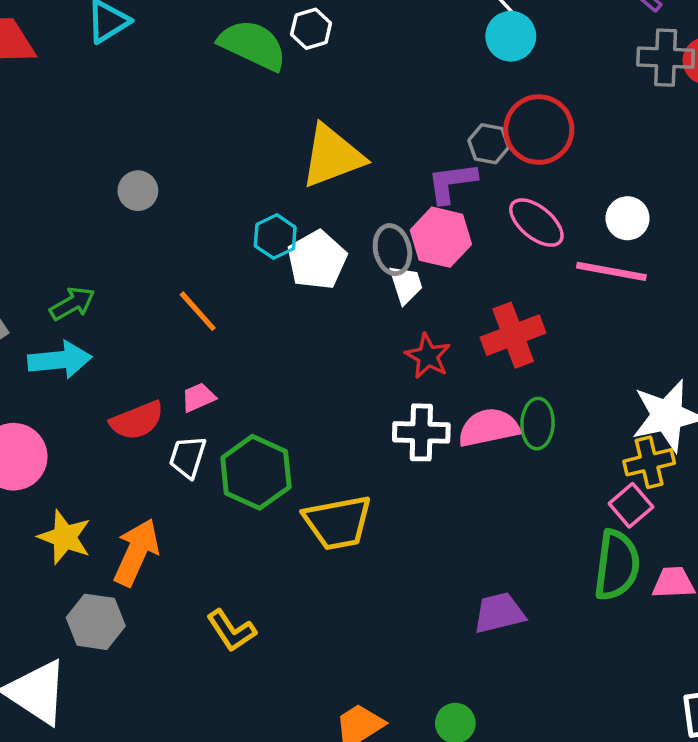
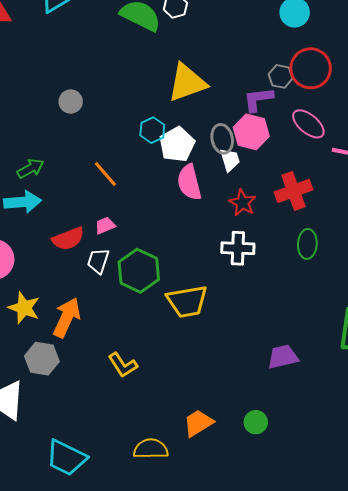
pink semicircle: (489, 428) -> (189, 182), moved, turned -93

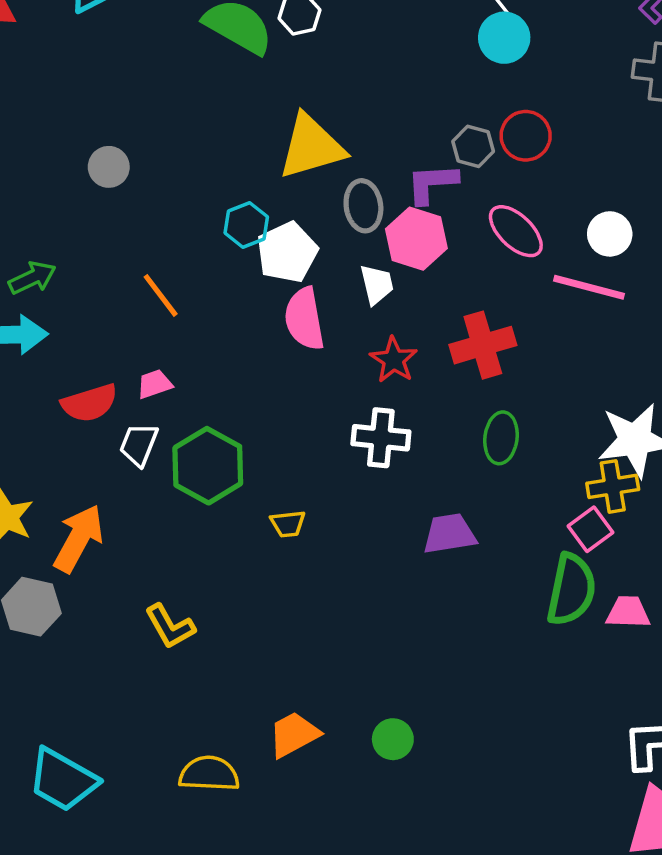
red circle: (311, 68) -> (526, 136), size x0.7
gray ellipse: (222, 139) -> (363, 206), moved
yellow trapezoid: (187, 301) -> (288, 524), size x0.5
purple trapezoid: (283, 357) -> (449, 534), moved

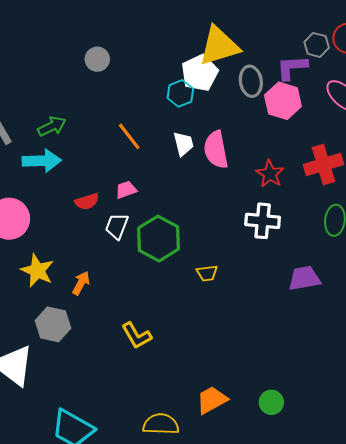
white pentagon: (287, 252) -> (200, 73), moved
white trapezoid: (377, 284) -> (184, 144), moved
red semicircle: (90, 403) -> (87, 201), size x0.7
orange arrow: (79, 538) -> (81, 283), size x0.6

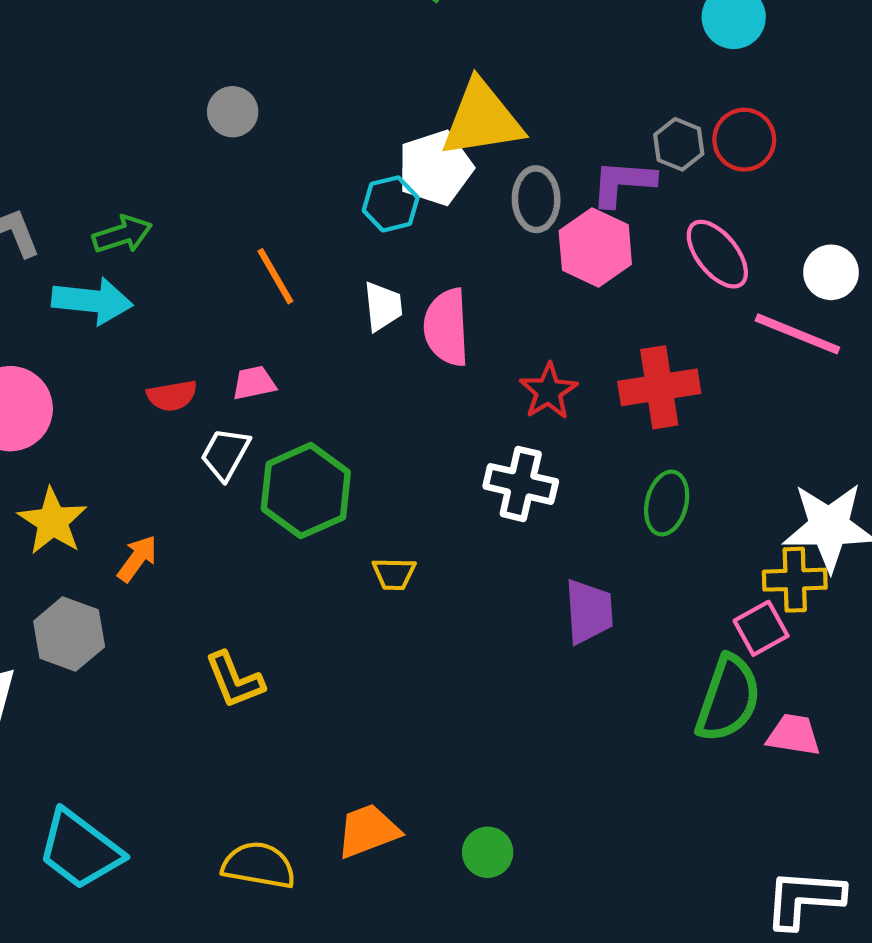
purple trapezoid: (304, 278) -> (589, 611), turned 88

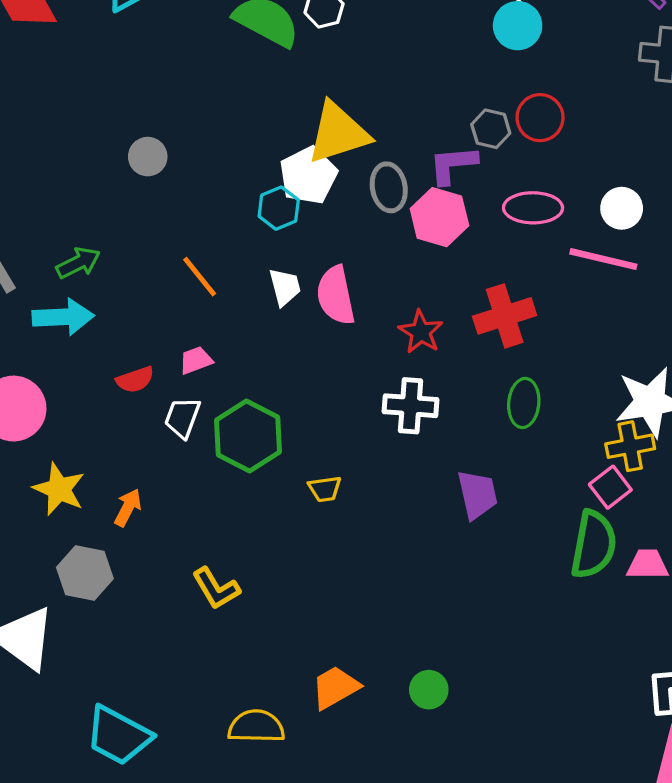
pink ellipse: (717, 254) -> (533, 208), turned -42

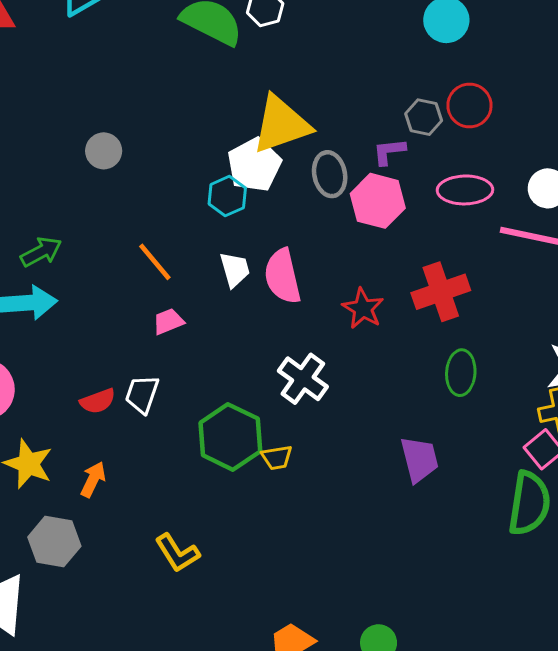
purple L-shape: (453, 165) -> (389, 152), size x0.7
pink trapezoid: (196, 360) -> (168, 321), moved
red semicircle: (135, 380) -> (98, 401), moved
white cross: (411, 406) -> (303, 379), moved, turned 33
green hexagon: (248, 436) -> (230, 437), moved

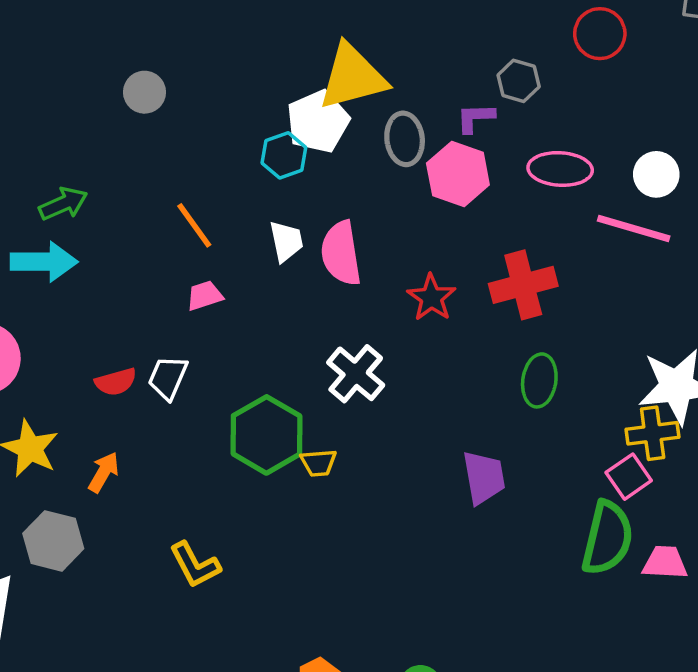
red circle: (469, 105) -> (600, 34), moved

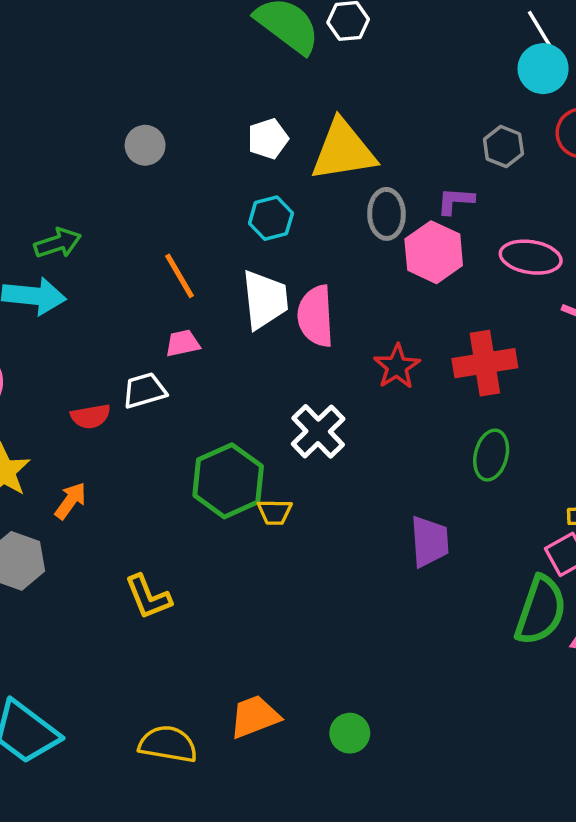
gray hexagon: (519, 81) -> (503, 146), moved
white pentagon: (318, 122) -> (268, 139), moved, size x0.7
white trapezoid: (286, 241) -> (265, 300), size x1.5
white trapezoid: (168, 378) -> (144, 390), moved, turned 45

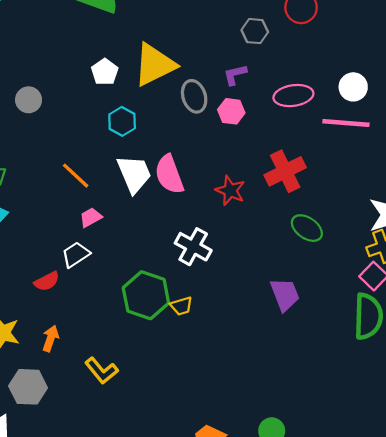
pink hexagon: (434, 252) -> (231, 111), size x0.7
green ellipse: (491, 455) -> (307, 228), turned -52
yellow L-shape: (148, 597) -> (101, 371), moved

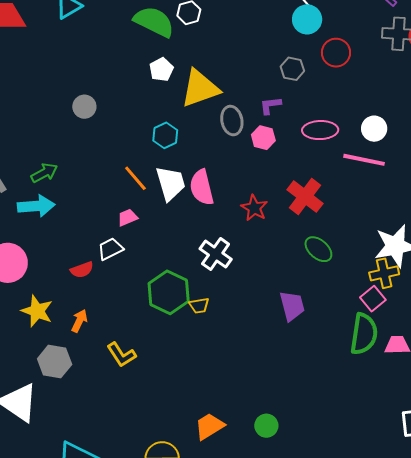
white pentagon: (105, 72) -> (161, 69), moved
red cross: (285, 171) -> (305, 197), turned -33
orange line: (76, 176) -> (135, 178), moved

